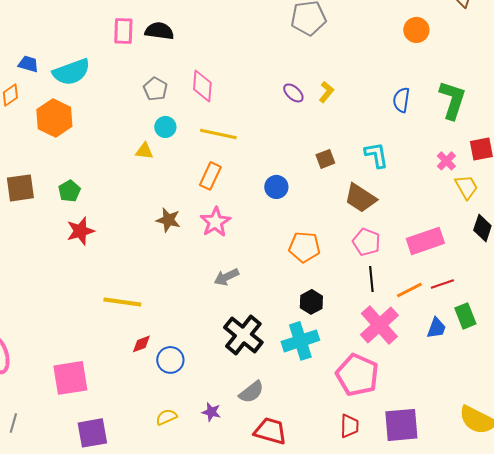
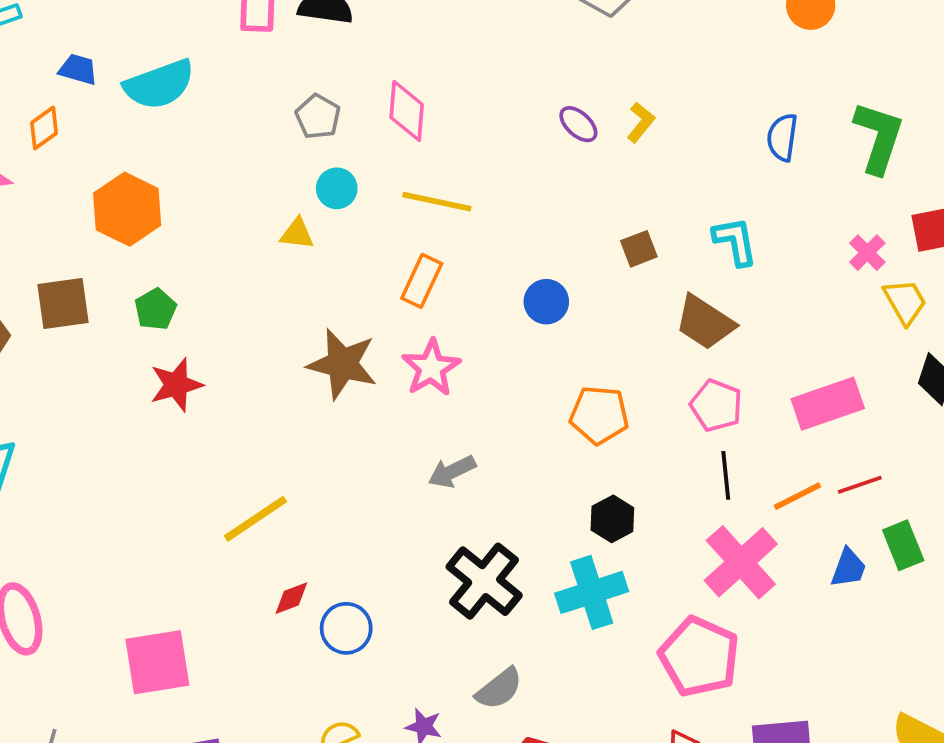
orange hexagon: (54, 118) -> (127, 209), moved
brown star: (168, 220) -> (342, 364), size x1.5
yellow line: (122, 302) -> (256, 519), turned -42

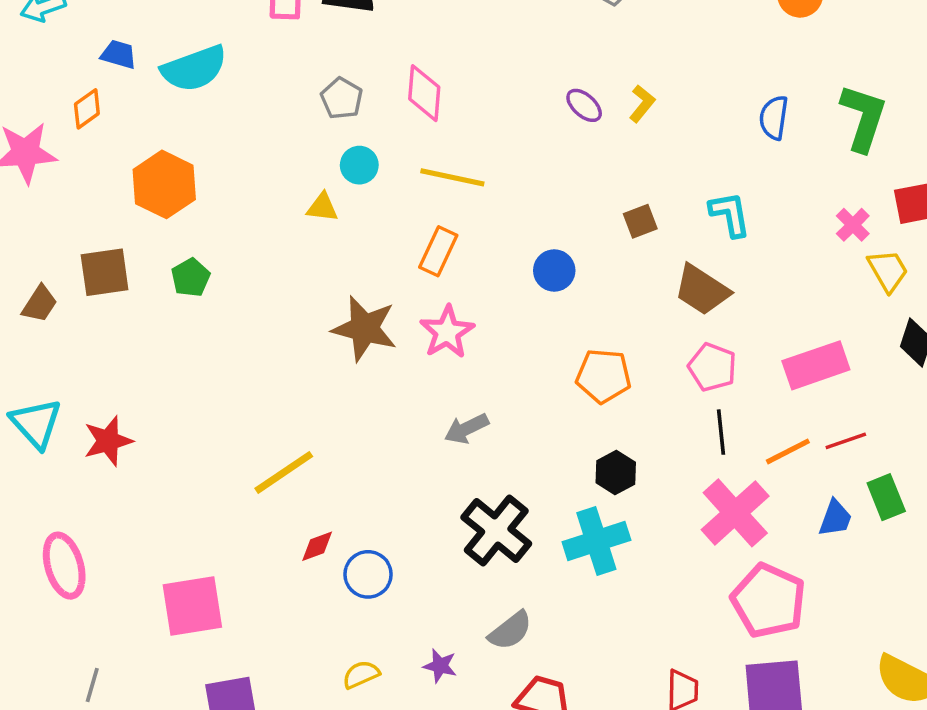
red star: (176, 385) -> (108, 441), moved
pink pentagon: (699, 657) -> (769, 601), moved

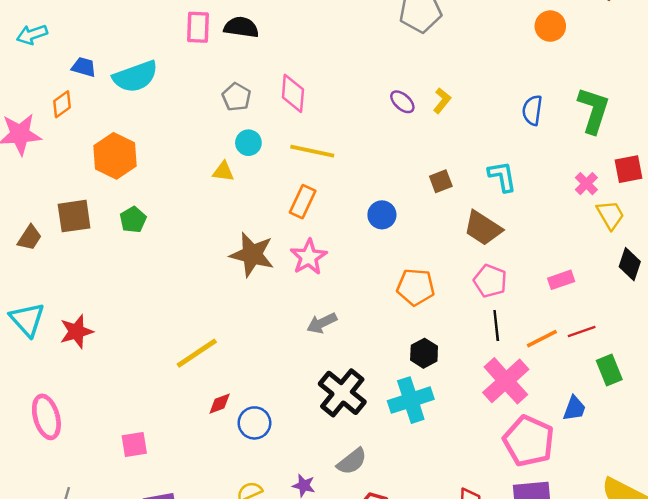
pink rectangle: (816, 365) -> (561, 280), size x0.6
blue trapezoid: (835, 518) -> (574, 408), moved
pink square: (192, 606) -> (134, 445), size x0.6

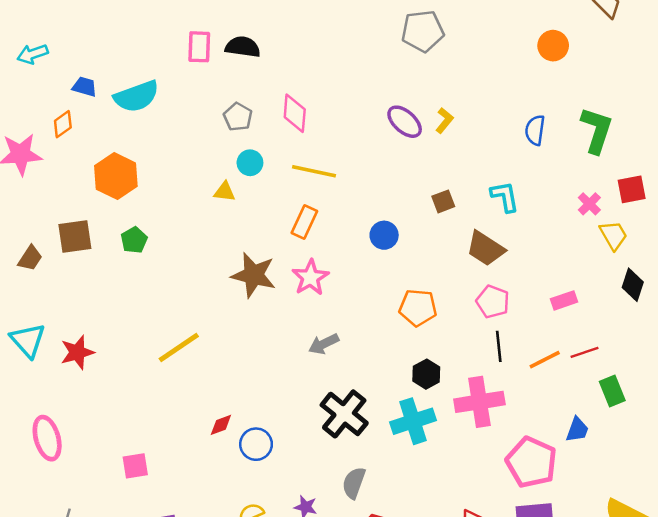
purple ellipse: (402, 102) -> (405, 122), size x1.4
yellow line: (197, 353) -> (179, 348), moved
pink cross: (506, 381) -> (479, 402), moved, turned 33
gray semicircle: (352, 461) -> (354, 483), turned 148

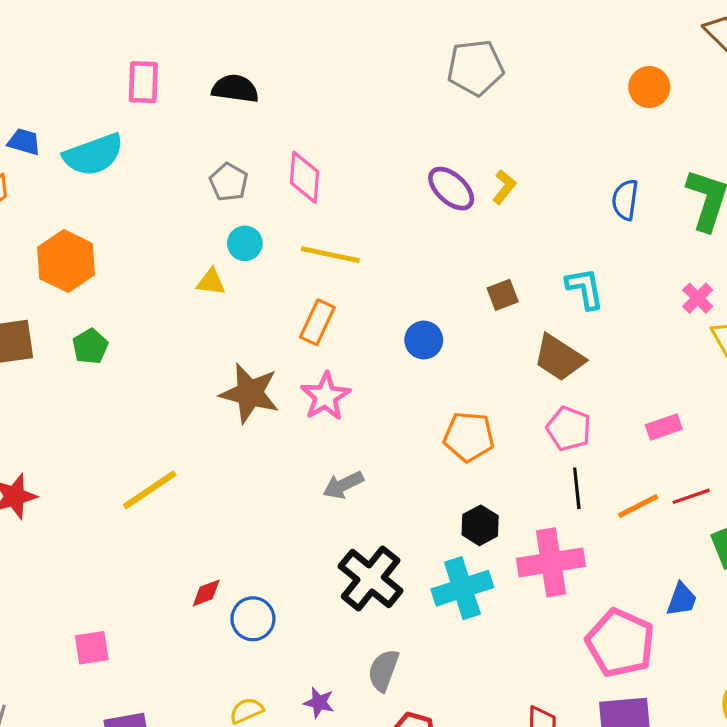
pink rectangle: (199, 47) -> (143, 82), moved

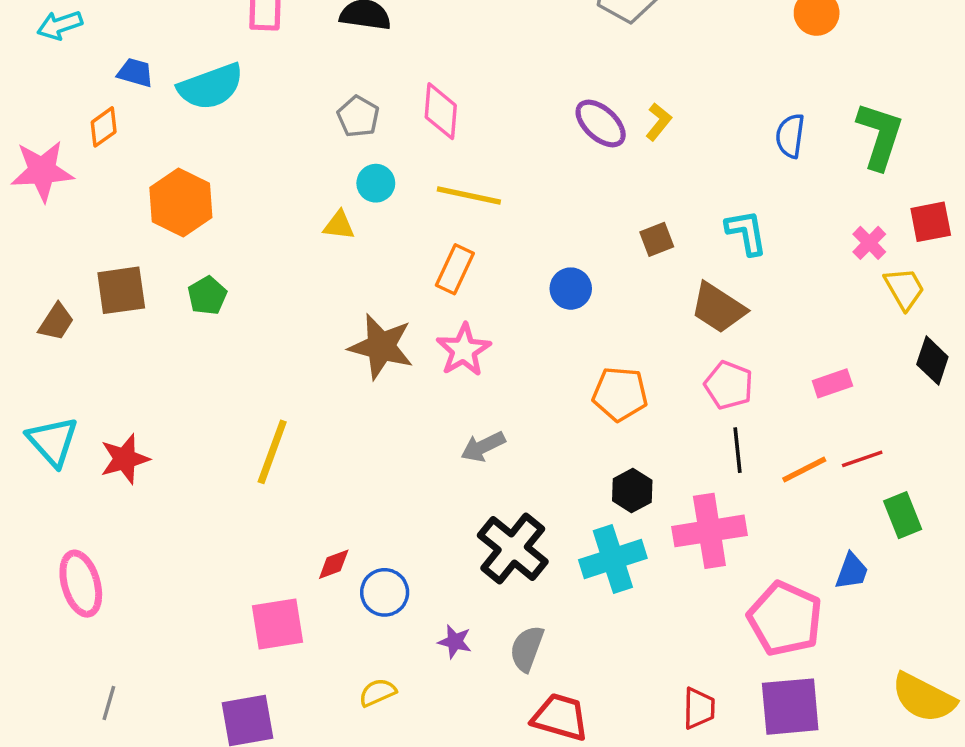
yellow line: (150, 490) -> (272, 452), turned -36
pink square: (92, 648) -> (277, 624), moved, size x1.4
purple star: (319, 703) -> (455, 642), moved

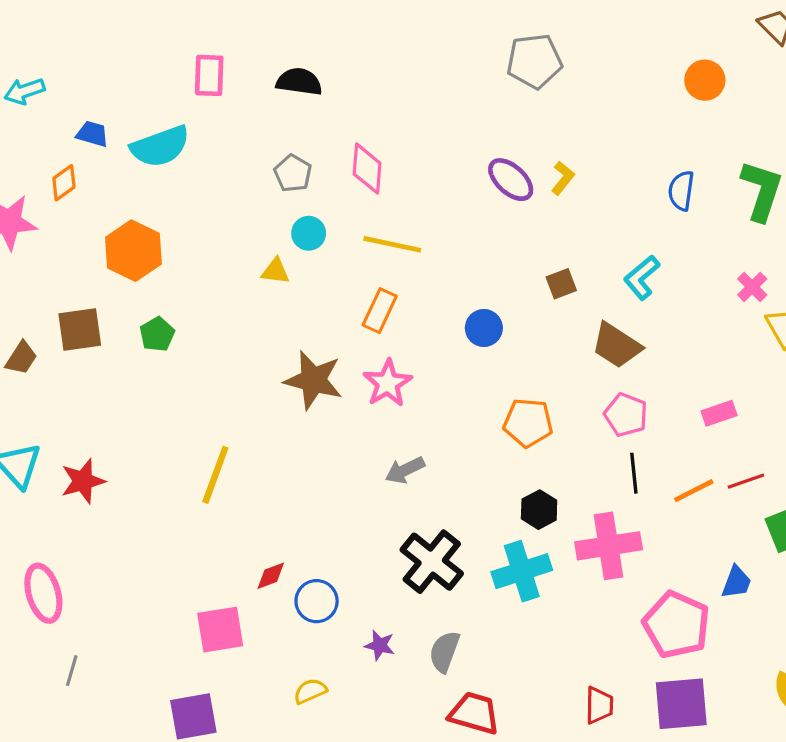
cyan L-shape: (746, 232) -> (642, 277), turned -120
gray line: (109, 703) -> (72, 671), moved

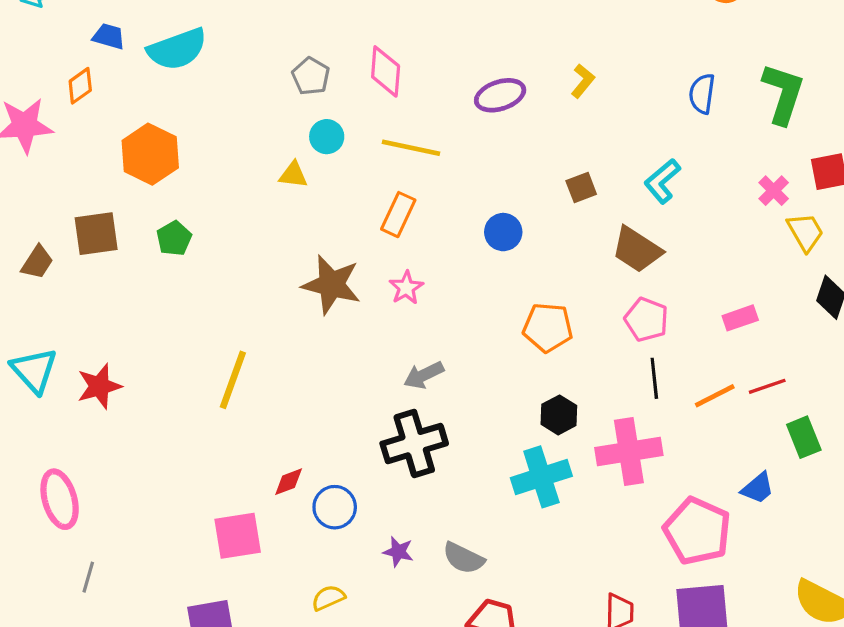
purple ellipse: (511, 180) -> (500, 95), moved, turned -60
pink star: (388, 383) -> (406, 288), size x0.7
black cross: (432, 562) -> (414, 444), moved, turned 34
blue trapezoid: (736, 582) -> (758, 488), turned 30
gray semicircle: (444, 652) -> (463, 558), turned -84

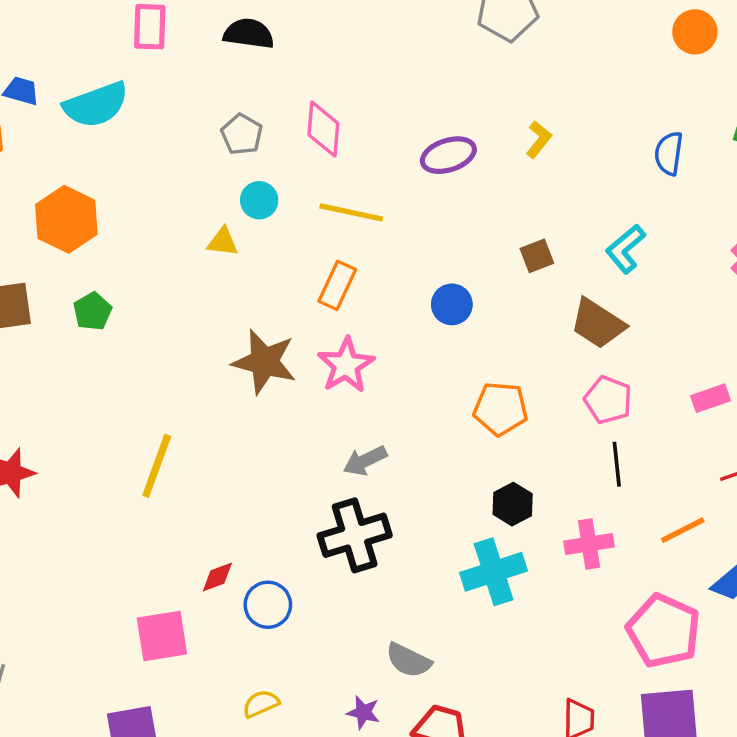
pink star: (406, 288) -> (346, 365), size x1.5
orange line: (715, 396) -> (683, 530), moved
pink cross: (629, 451) -> (589, 544), size x0.7
purple star: (398, 552) -> (363, 712), moved

